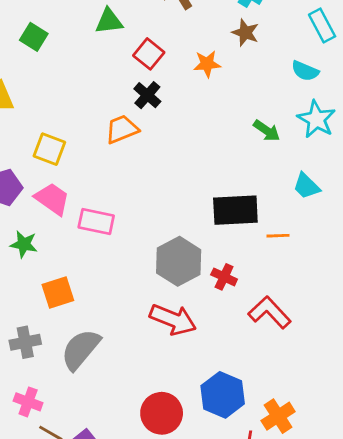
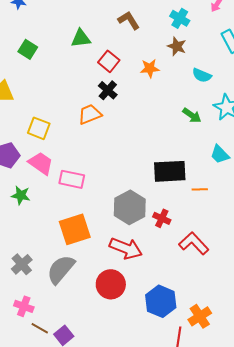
cyan semicircle: (305, 71) -> (202, 75), moved
orange square: (58, 293) -> (75, 229), moved, size x1.4
gray cross: (25, 342) -> (22, 264), turned -30
red circle: (162, 413) -> (111, 284), moved

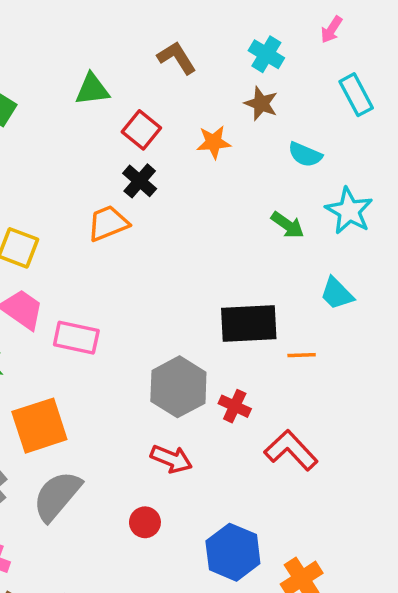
orange square: (75, 229) -> (39, 426), moved
red arrow: (126, 248) -> (171, 459), size x0.7
red circle: (111, 284) -> (145, 522), size x0.6

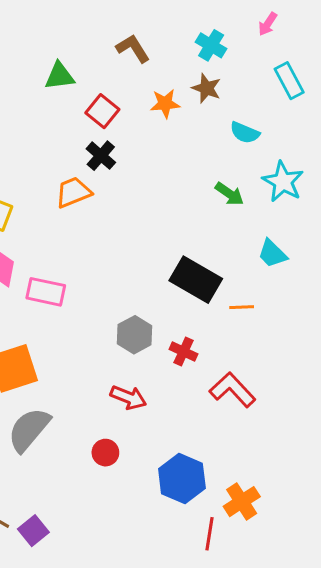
orange star: (214, 142) -> (165, 104), moved
black rectangle: (249, 323) -> (196, 280), turned 33
gray hexagon: (178, 387) -> (135, 335), size x0.7

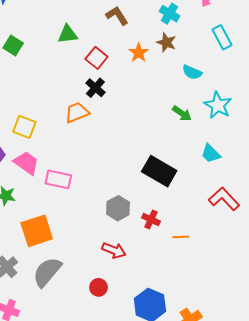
orange star: (165, 104) -> (139, 53), turned -30
orange line: (242, 307) -> (181, 237), moved
red L-shape: (232, 390) -> (224, 199), moved

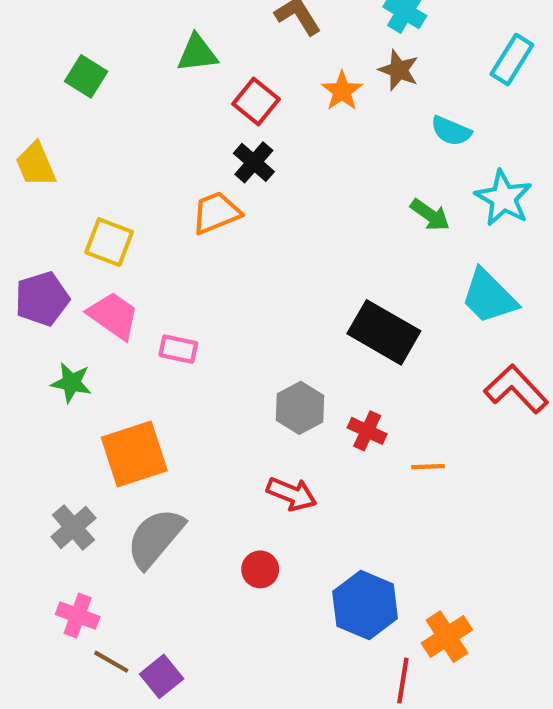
cyan rectangle: (222, 37) -> (512, 60), turned 60
cyan trapezoid: (211, 154) -> (489, 297), size x1.4
pink rectangle: (58, 179) -> (178, 349), size x0.7

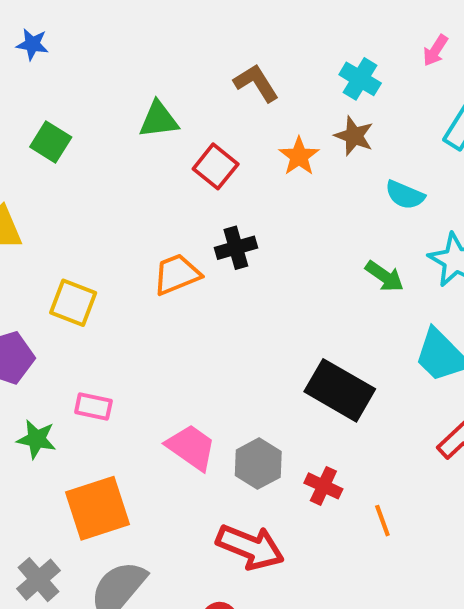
black cross: (254, 162) -> (236, 248), moved, turned 33
pink trapezoid: (113, 316) -> (191, 447), moved
pink rectangle: (178, 349) -> (93, 407), moved
orange line: (428, 467) -> (382, 521), turned 72
red arrow: (292, 494) -> (250, 547), size x1.4

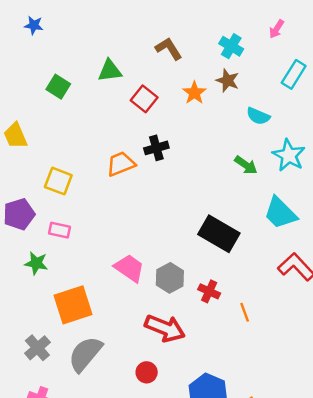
green square: (51, 142) -> (58, 87), moved
pink rectangle: (93, 407) -> (60, 230), moved

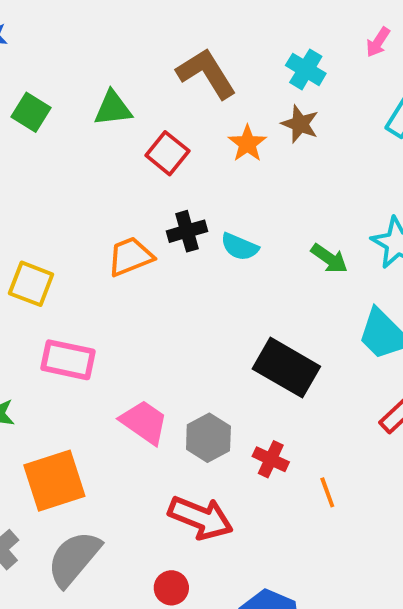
brown L-shape: (169, 49) -> (206, 73), size x1.4
green square: (58, 87) -> (31, 112), moved
cyan semicircle: (258, 116) -> (240, 247), moved
pink rectangle: (60, 230) -> (68, 360), moved, size x1.5

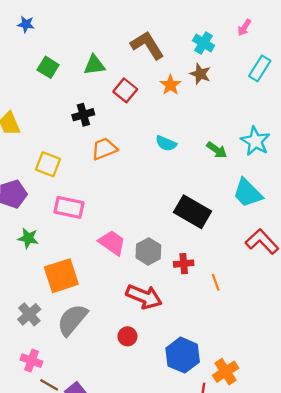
black cross: (187, 231) -> (83, 115), moved
red cross: (271, 459) -> (184, 264), turned -30

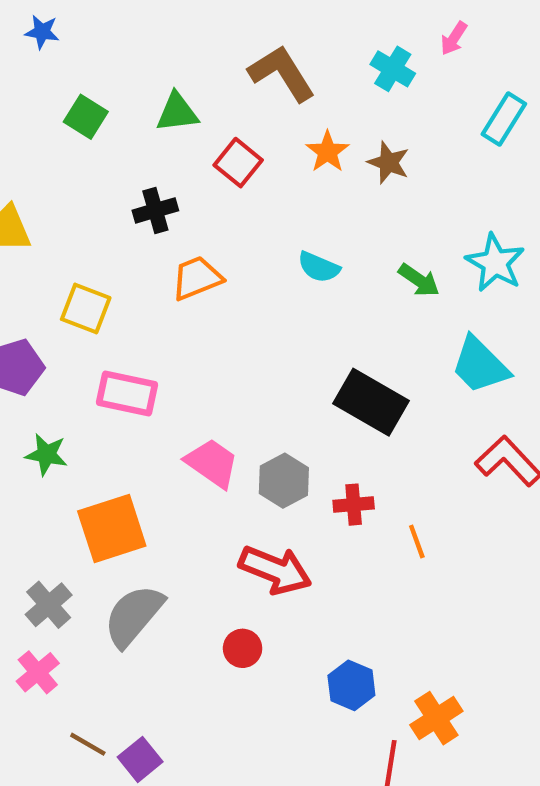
pink arrow: (244, 28) -> (454, 38), moved
brown star: (200, 74) -> (388, 163), moved
blue hexagon: (183, 355) -> (351, 685), size x0.7
pink cross: (31, 361) -> (38, 672), moved, turned 30

